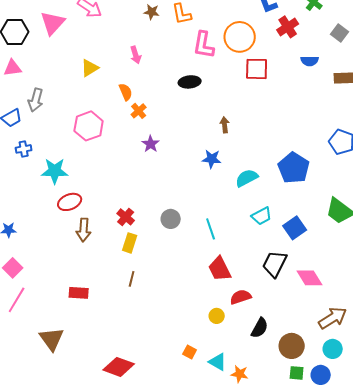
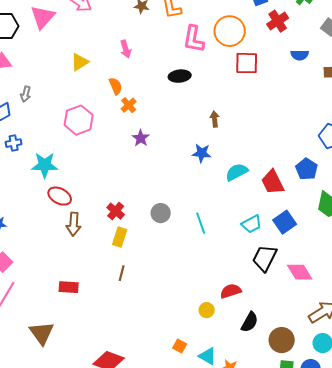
gray arrow: (36, 100) -> (26, 94), size x0.7
blue pentagon: (294, 168) -> (307, 169), moved, size x0.7
red ellipse: (70, 202) -> (60, 196), turned 50
cyan trapezoid: (262, 216) -> (252, 224), moved
red trapezoid: (220, 269) -> (273, 182), moved

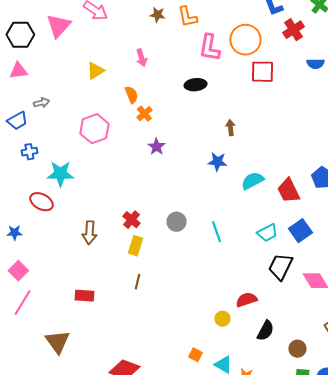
gray arrow: (26, 94) -> (41, 103), turned -119
red ellipse: (60, 196) -> (41, 202), moved
brown circle: (282, 340) -> (297, 349), size x0.7

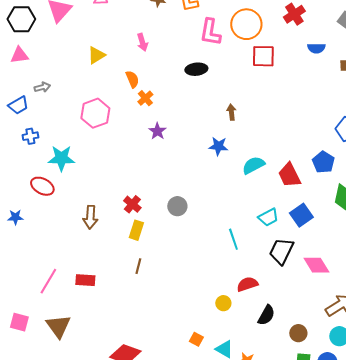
cyan line: (216, 232) -> (233, 239), moved
pink square: (18, 271) -> (19, 322), moved, turned -30
pink line: (22, 303) -> (48, 281), moved

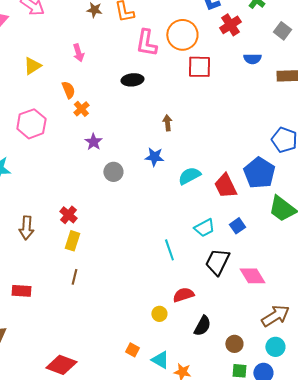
blue pentagon: (323, 162) -> (259, 173), size x1.4
gray circle: (177, 206) -> (113, 172), moved
blue square: (301, 215) -> (237, 226), size x0.7

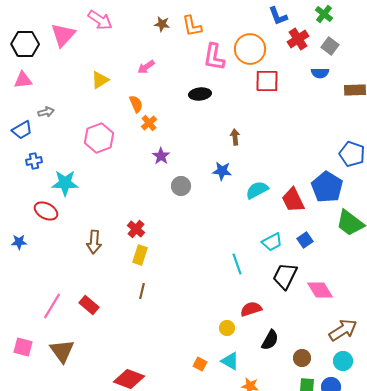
gray square: (282, 31) -> (330, 46), moved
pink arrow: (78, 53) -> (146, 67), turned 72
red rectangle: (21, 291) -> (89, 305), turned 36
cyan triangle: (160, 360) -> (230, 361), moved

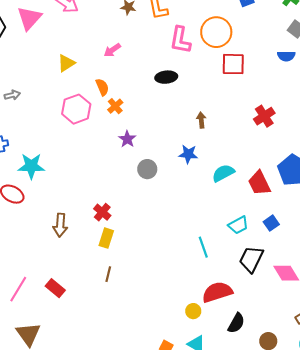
red cross: (298, 39) -> (264, 116), moved
pink hexagon: (99, 138) -> (76, 109), moved
red semicircle: (251, 309) -> (217, 292), size x1.4

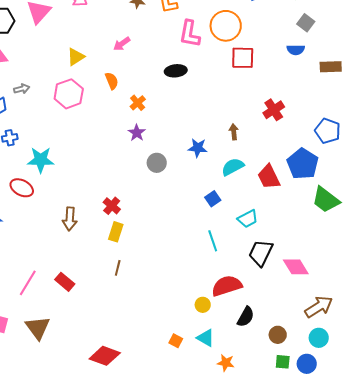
orange cross: (115, 106) -> (138, 103), moved
pink hexagon: (76, 109) -> (69, 94), moved
brown arrow: (201, 120) -> (234, 132), moved
blue square: (271, 223) -> (213, 199), moved

